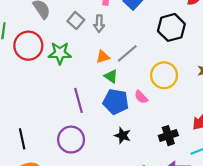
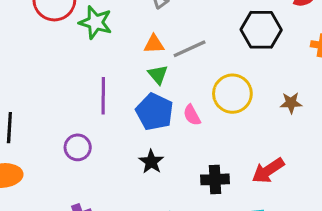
purple circle: (71, 140) -> (78, 147), size x0.7

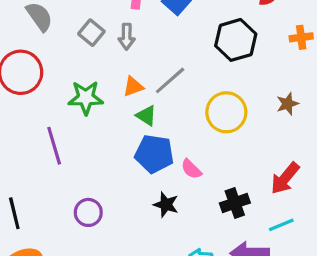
green star: (95, 22) -> (86, 98), moved
purple line: (103, 96) -> (54, 146), moved
pink semicircle: (192, 115) -> (191, 169), moved

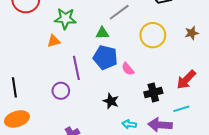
orange triangle: (133, 87) -> (54, 41), moved
green triangle: (146, 116) -> (102, 33), turned -40
purple line: (54, 146) -> (76, 68), moved
black star: (166, 205) -> (111, 101), moved

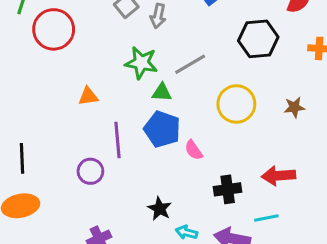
green star: (65, 19) -> (141, 63), moved
red arrow: (186, 80) -> (278, 176), turned 35
black star: (111, 101) -> (160, 209), moved

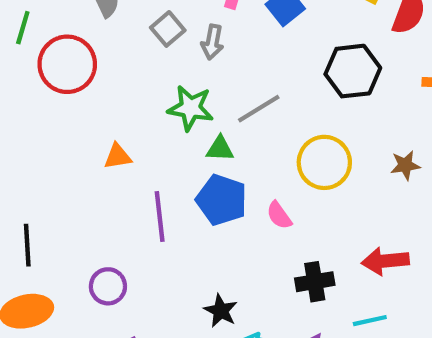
pink semicircle: (194, 150) -> (279, 215), moved
purple circle: (90, 171) -> (108, 286), moved

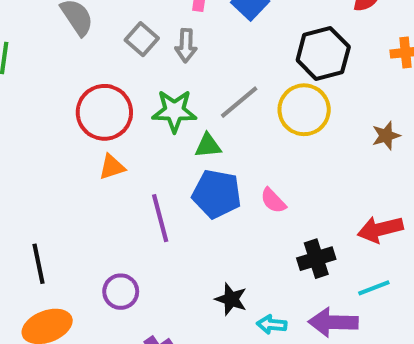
red circle: (67, 64) -> (104, 112), moved
yellow circle: (324, 162) -> (304, 110), moved

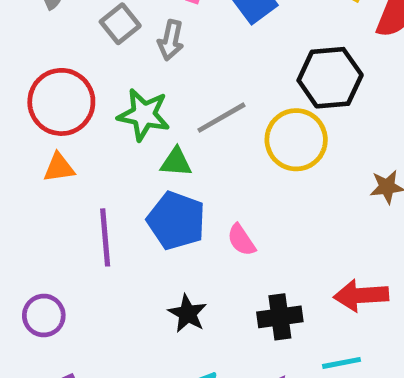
black star: (231, 299) -> (188, 313), moved

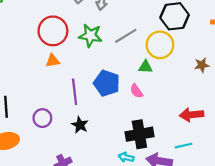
green triangle: (176, 162) -> (145, 67), moved
black star: (188, 313) -> (80, 125), moved
purple circle: (44, 316) -> (42, 118), moved
black cross: (280, 317) -> (139, 134), moved, size x1.4

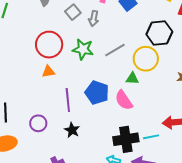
pink semicircle: (136, 91) -> (124, 100), size x1.5
cyan line: (184, 146) -> (151, 137), moved

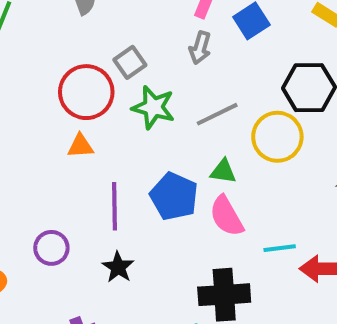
gray square: (73, 12) -> (130, 62), moved
gray arrow: (94, 19) -> (200, 48), moved
green triangle: (132, 78) -> (223, 171), moved
cyan line: (151, 137) -> (280, 248), moved

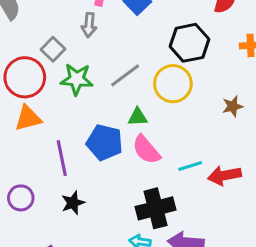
gray arrow: (200, 48) -> (89, 25), moved
orange triangle: (81, 146) -> (28, 118), size x1.4
black star: (118, 267) -> (73, 203), turned 30

